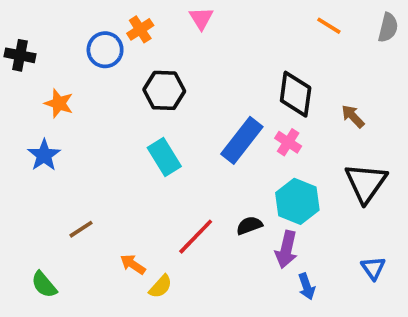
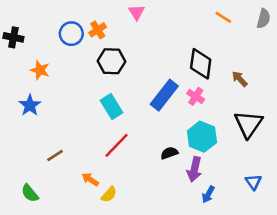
orange cross: (140, 29) -> (98, 30), moved
red line: (196, 237) -> (117, 145), moved
blue arrow: (307, 286) -> (208, 194), turned 48

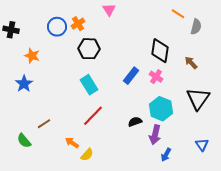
gray semicircle: (264, 19) -> (196, 27), moved
blue rectangle: (164, 95) -> (131, 76), size x0.7
green semicircle: (30, 193) -> (24, 141), moved

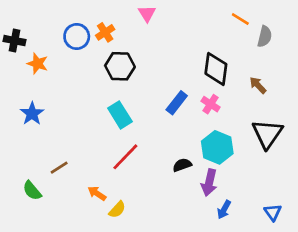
orange star: (32, 56) -> (37, 64), moved
blue triangle: (202, 145) -> (273, 212), moved

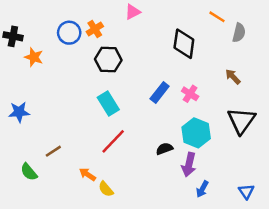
pink triangle: (147, 14) -> (133, 12), turned 35
black diamond: (216, 69) -> (184, 44), moved
blue star: (32, 114) -> (19, 112), moved, turned 30
yellow semicircle: (117, 210) -> (106, 189), turned 98

